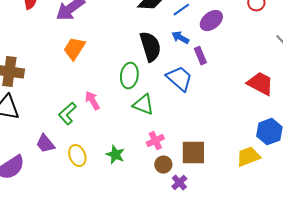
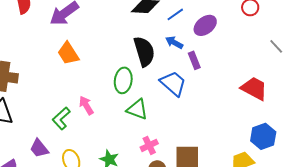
orange trapezoid: (74, 49) -> (68, 53), turned -65

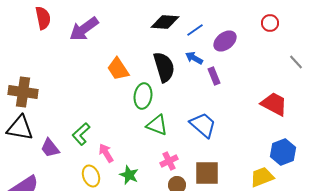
orange trapezoid: (68, 53) -> (118, 69), moved
blue trapezoid: (173, 83) -> (203, 125), moved
pink arrow: (86, 105) -> (106, 153), moved
purple trapezoid: (39, 148) -> (50, 148), moved

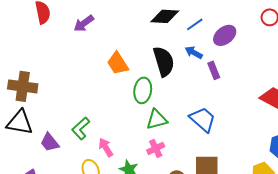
purple arrow: (84, 29) -> (84, 23), size x0.7
green triangle: (157, 125) -> (157, 119), turned -35
pink cross: (169, 161) -> (156, 148), moved

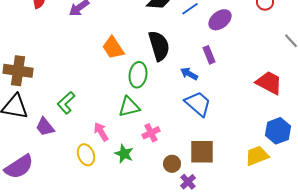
blue arrow: (194, 52) -> (189, 74), moved
green triangle: (157, 119) -> (129, 107), moved
green L-shape: (81, 128) -> (66, 103), moved

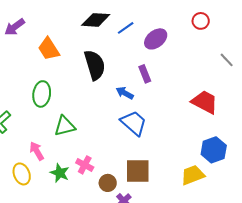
orange trapezoid: (113, 48) -> (49, 49), moved
green ellipse: (138, 75) -> (42, 94), moved
pink cross: (151, 133) -> (85, 165), moved, turned -36

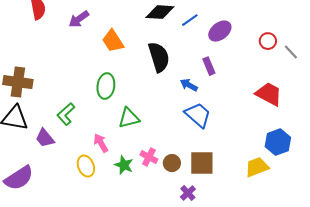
red circle: (201, 21) -> (268, 41), moved
brown circle: (108, 183) -> (172, 163), moved

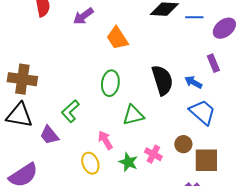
blue line: (190, 20) -> (194, 17), turned 36
black semicircle: (159, 57) -> (162, 80), moved
brown circle: (172, 163) -> (183, 144), moved

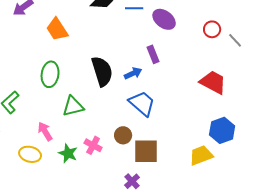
purple ellipse: (224, 28) -> (164, 19), turned 75
blue arrow: (193, 82) -> (133, 73), turned 126
yellow ellipse: (90, 163) -> (30, 154), turned -55

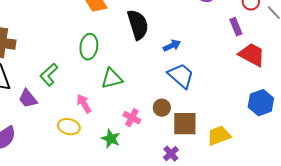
purple rectangle: (153, 54) -> (236, 27), moved
black semicircle: (102, 71) -> (138, 25), moved
green star: (68, 153) -> (111, 139), moved
yellow trapezoid: (201, 155) -> (219, 136), moved

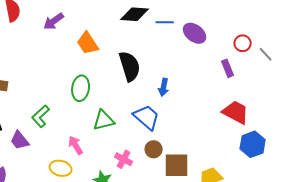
blue arrow: (172, 46) -> (164, 87), turned 126
red trapezoid: (252, 55) -> (236, 112), moved
blue trapezoid: (181, 76) -> (147, 117), moved

